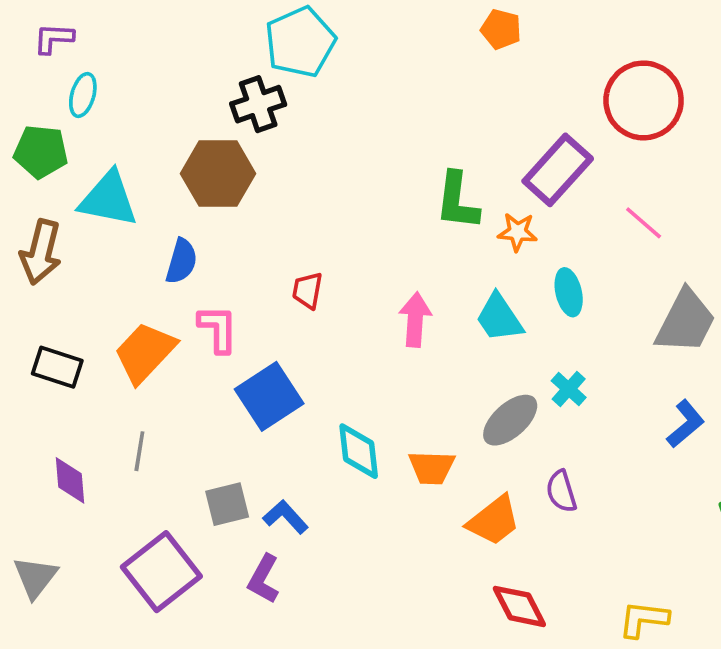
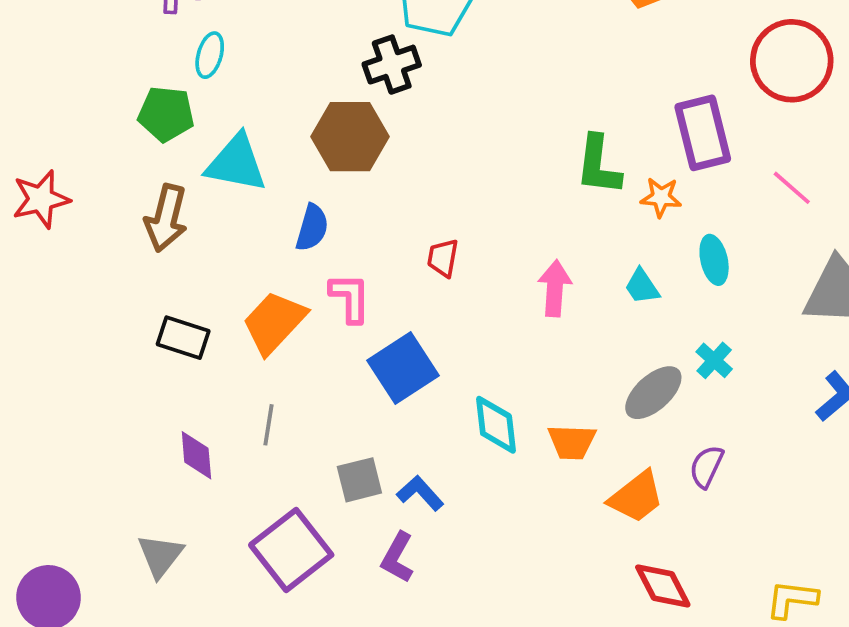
purple rectangle: (558, 170) -> (703, 133), turned -56
cyan trapezoid: (499, 318) -> (642, 286), size x0.7
purple semicircle: (561, 491) -> (706, 467), turned 42

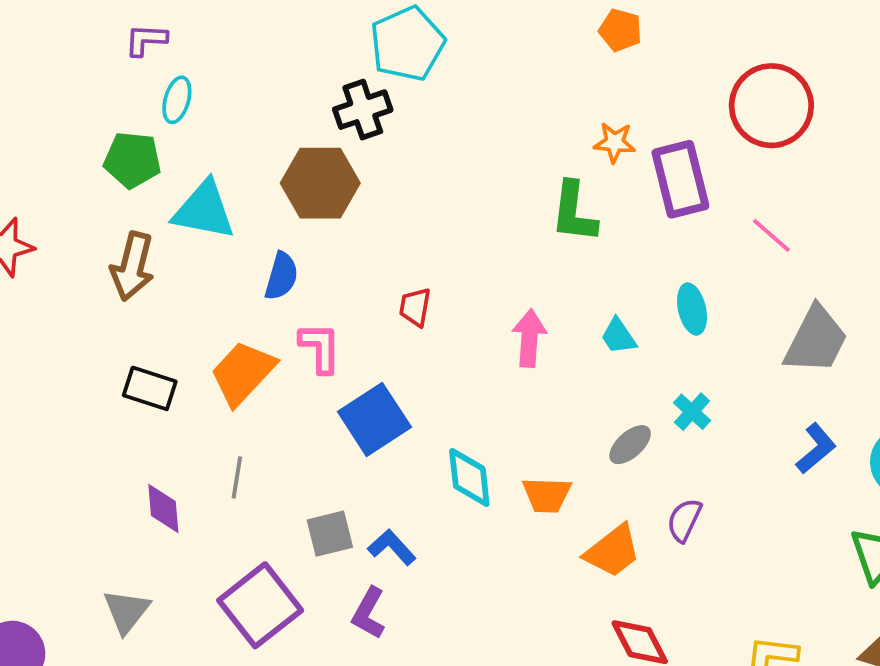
orange star: (661, 197) -> (615, 142), moved
gray ellipse: (653, 393) -> (630, 445), size x0.7

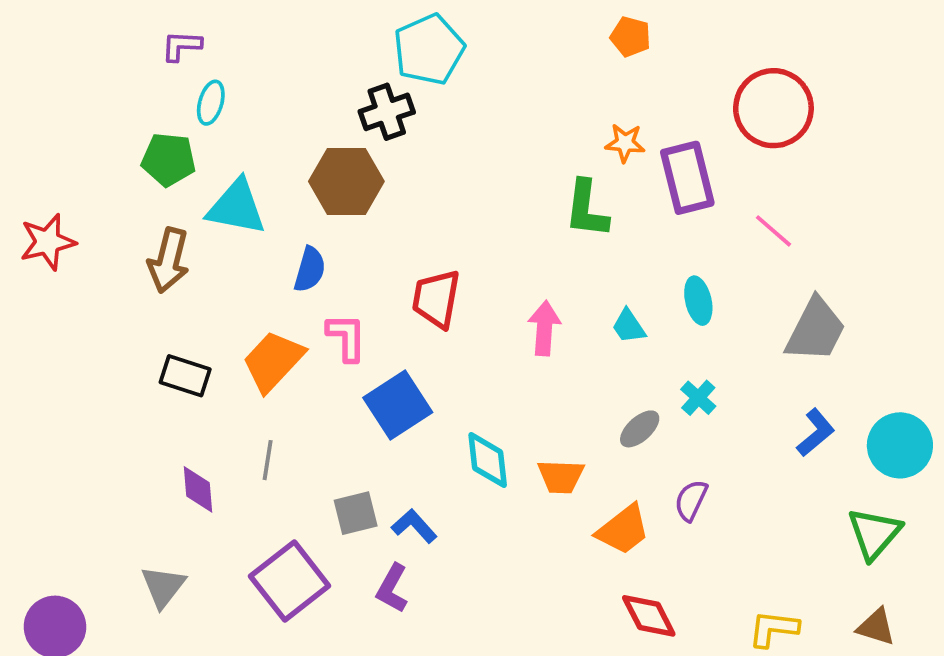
red trapezoid: (415, 307) -> (436, 299), size x1.6

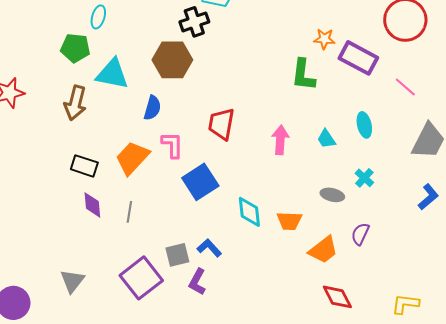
purple rectangle: (687, 178) -> (358, 58), turned -48
gray ellipse: (640, 429) -> (332, 195), turned 55
purple diamond: (198, 489) -> (92, 205), moved
gray square: (356, 513) -> (177, 255), moved

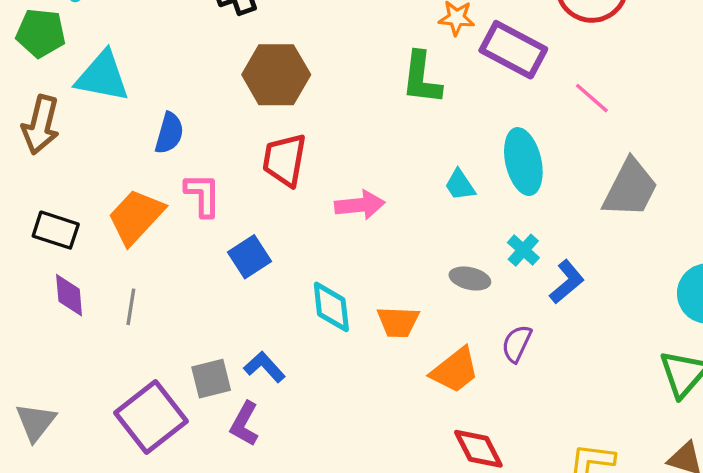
brown hexagon: (172, 60) -> (276, 75), moved
cyan ellipse: (364, 125) -> (523, 162), size x1.5
pink arrow: (280, 140) -> (360, 205), moved, turned 80
blue square: (200, 182) -> (249, 257), size x0.7
blue L-shape: (428, 197) -> (567, 282), moved

